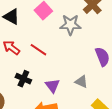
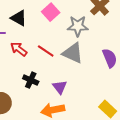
gray triangle: (81, 82) -> (73, 53), moved, size x1.6

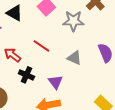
red arrow: (19, 49) -> (12, 55), moved
gray triangle: (73, 53) -> (74, 58), moved, size x0.7

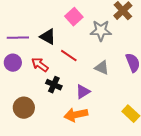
black triangle: (14, 13) -> (48, 37), moved
purple triangle: (55, 82) -> (83, 92), turned 35

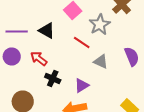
gray star: (101, 31) -> (100, 24), turned -30
red line: (69, 56) -> (82, 42), moved

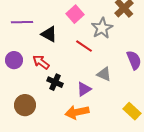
purple line: (17, 32) -> (22, 22), moved
gray triangle: (101, 62) -> (104, 74), moved

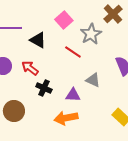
purple triangle: (84, 89) -> (73, 95), turned 35

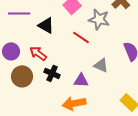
gray star: (91, 34) -> (99, 19), turned -30
brown circle: (14, 111) -> (22, 76), moved

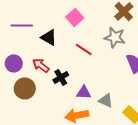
gray star: (99, 19) -> (115, 37), moved
gray triangle: (101, 65) -> (106, 100), moved
black cross: (52, 73) -> (61, 77), moved, turned 35

